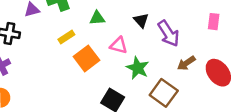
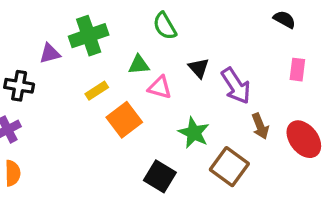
pink triangle: (119, 45) -> (160, 87), moved
brown arrow: (186, 63) -> (260, 126), turned -78

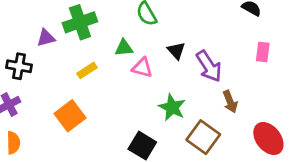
orange square: (124, 120) -> (70, 116), moved
red ellipse: (304, 139) -> (268, 139), moved

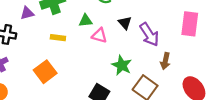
pink rectangle: (263, 52) -> (190, 24), size x1.6
yellow rectangle: (87, 70) -> (58, 38), turned 40
brown arrow: (230, 102) -> (165, 61), turned 35

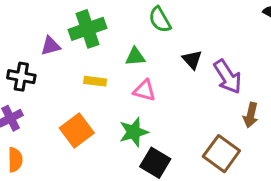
pink triangle: (99, 36) -> (144, 90), moved
green star: (122, 65) -> (134, 132), moved, turned 30

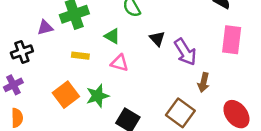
green triangle: (135, 57) -> (112, 36), turned 35
black cross: (21, 77) -> (22, 52), turned -30
green star: (134, 132) -> (98, 96), moved

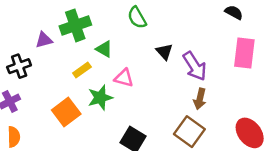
green triangle: (112, 36) -> (104, 49), moved
yellow rectangle: (80, 56) -> (82, 70), turned -42
brown arrow: (204, 82) -> (200, 99), moved
green star: (98, 96) -> (100, 98), moved

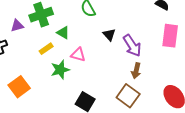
orange square: (66, 112) -> (19, 87), moved

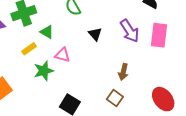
purple arrow: (132, 46) -> (130, 31), moved
brown square: (128, 96) -> (115, 98), size x0.7

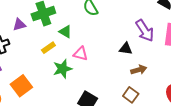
black triangle: (95, 34) -> (126, 49), moved, turned -40
brown arrow: (123, 72) -> (139, 70), turned -119

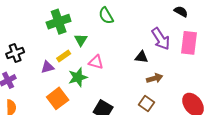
purple triangle: (19, 25) -> (47, 67), moved
green triangle: (65, 32) -> (81, 40), turned 32
orange square: (21, 86) -> (58, 98), moved

